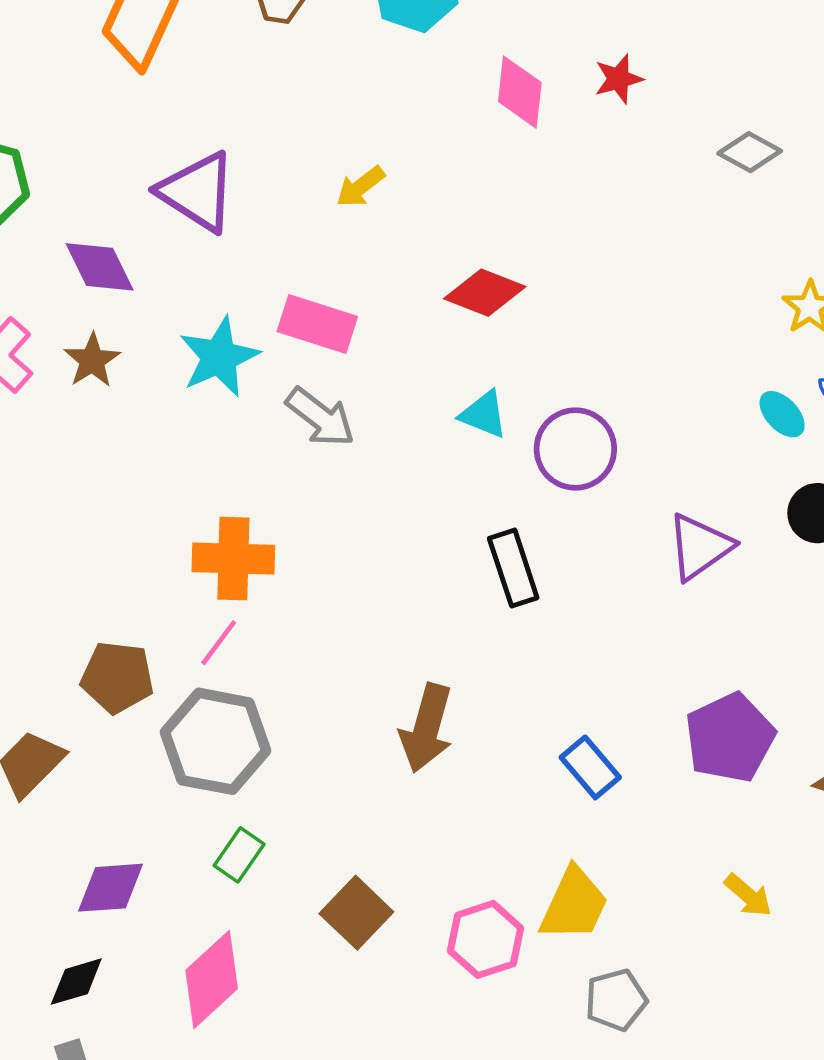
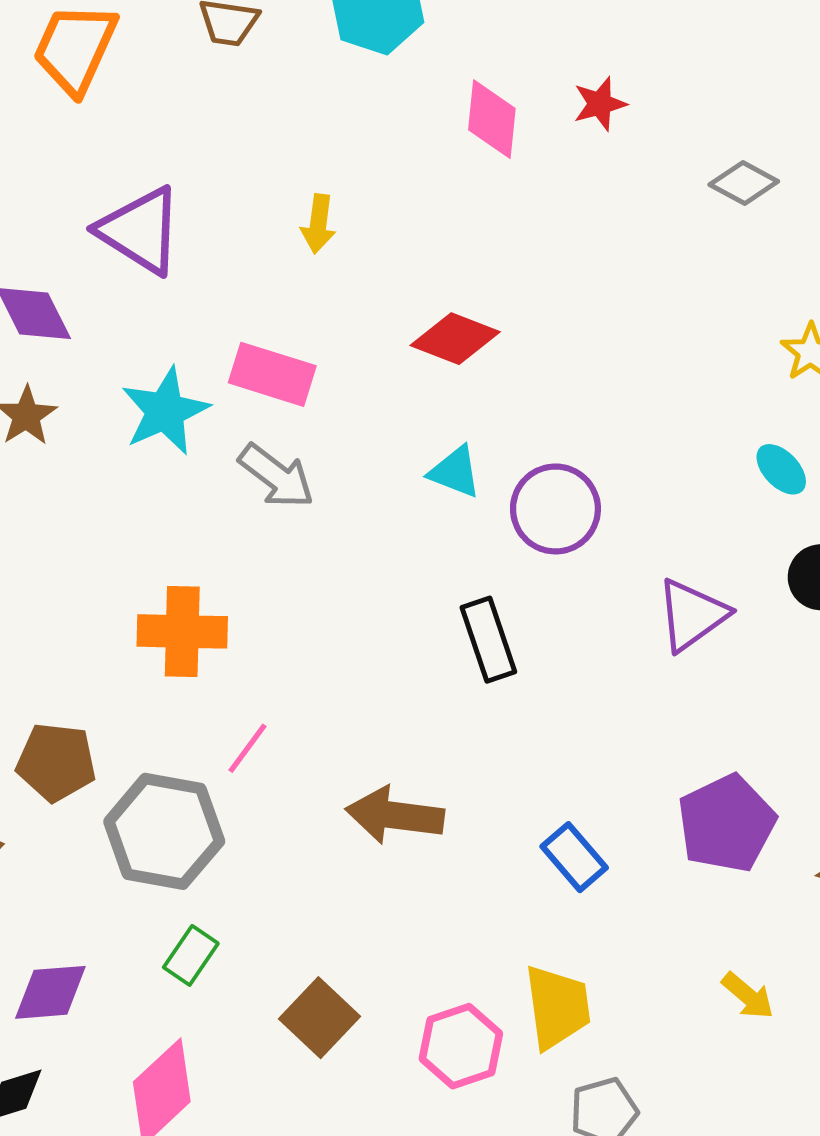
yellow arrow: (360, 187) -> (318, 224), turned -45
pink line: (219, 643) -> (248, 748), moved
brown arrow: (427, 728) -> (395, 815), turned 82
yellow trapezoid: (574, 904) -> (557, 1007), turned -32

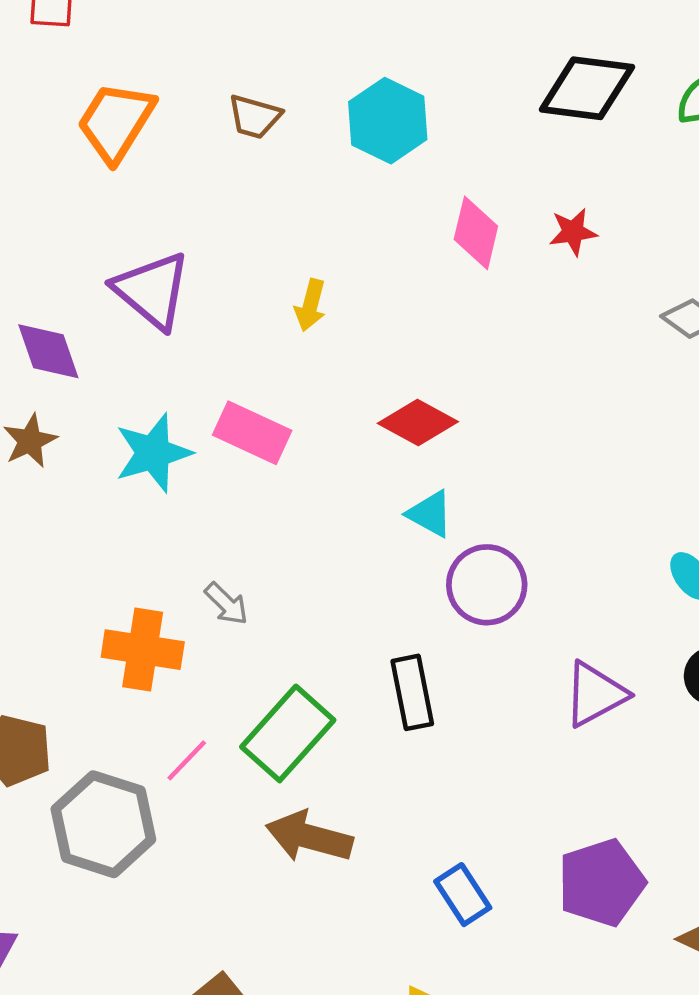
cyan triangle: (455, 472) -> (430, 514), moved
gray arrow: (276, 476) -> (226, 604), moved, size x0.7
green rectangle: (191, 955) -> (288, 733), moved, size x1.8

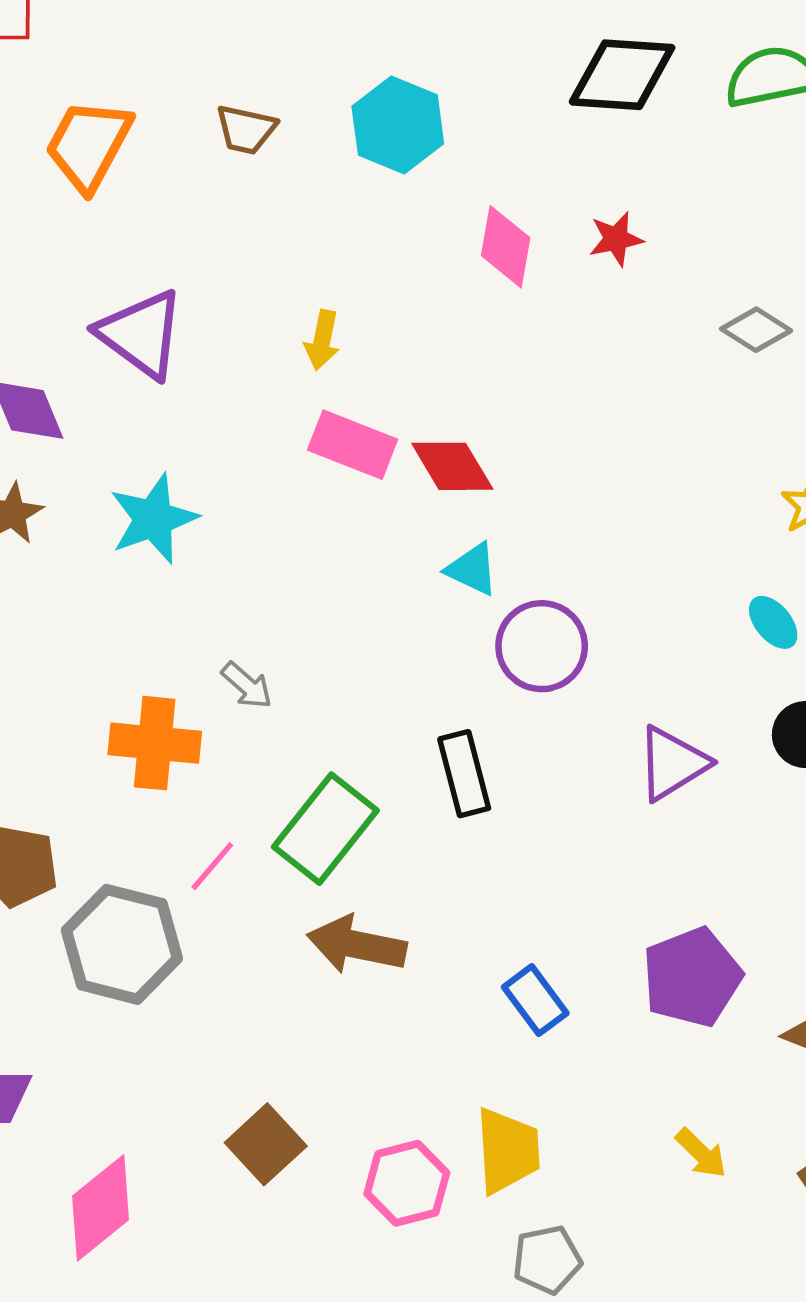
red diamond: (418, 423) -> (452, 466), turned 34
pink rectangle: (252, 433) -> (353, 445), moved

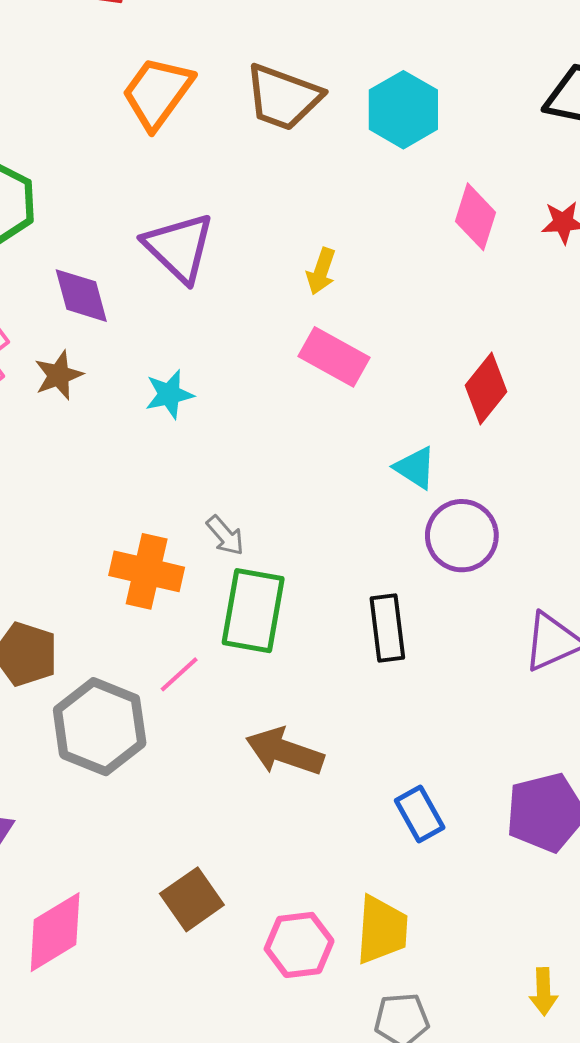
brown trapezoid: (246, 130) -> (283, 97), size x1.6
red diamond: (452, 466) -> (486, 388), moved, turned 62
cyan star: (153, 519) -> (169, 394), size x0.7
green rectangle: (325, 829) -> (253, 611), moved, turned -36
yellow arrow: (701, 1153) -> (543, 991), moved, turned 36

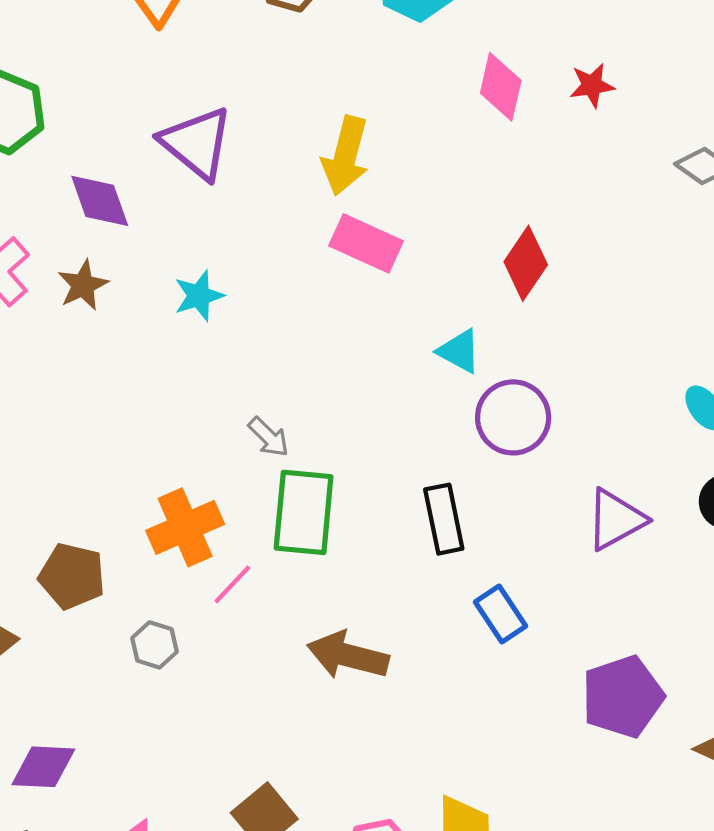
yellow arrow: (321, 271) -> (346, 156), size x1.6
orange cross: (147, 571) -> (185, 527), moved, turned -32
gray hexagon: (100, 727) -> (154, 645), size x0.5
blue rectangle: (420, 814) -> (501, 614), moved

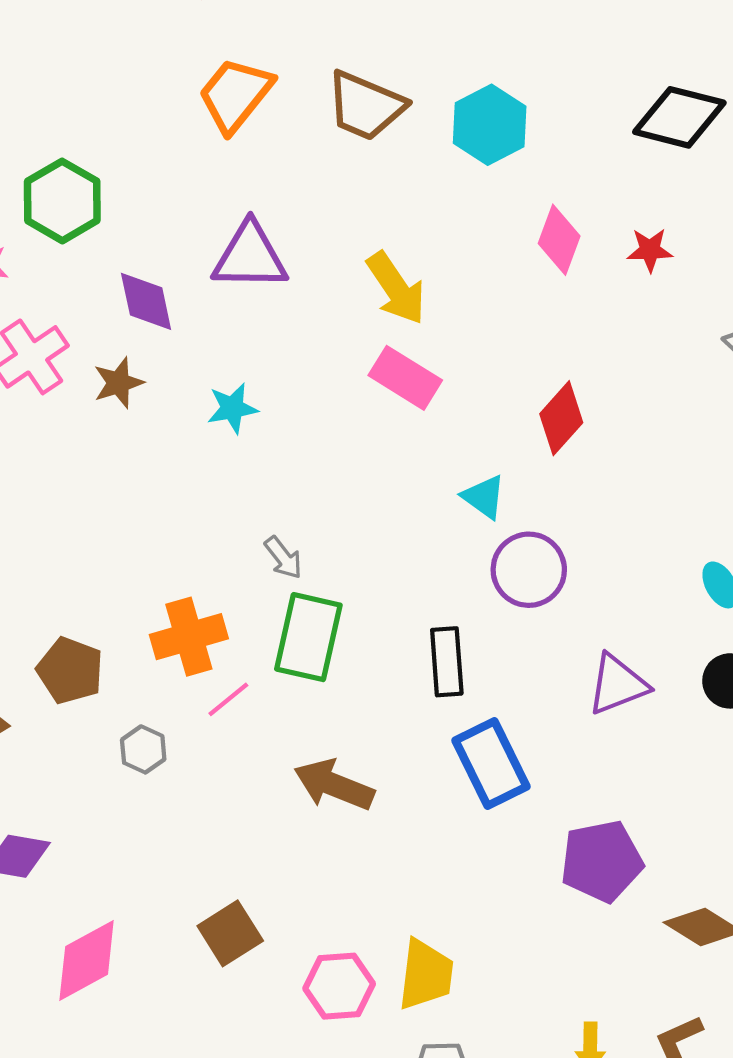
purple triangle: (197, 143) -> (250, 256), turned -46
yellow arrow: (346, 156) -> (396, 288), turned -56
blue rectangle: (501, 614) -> (491, 763), size x1.5

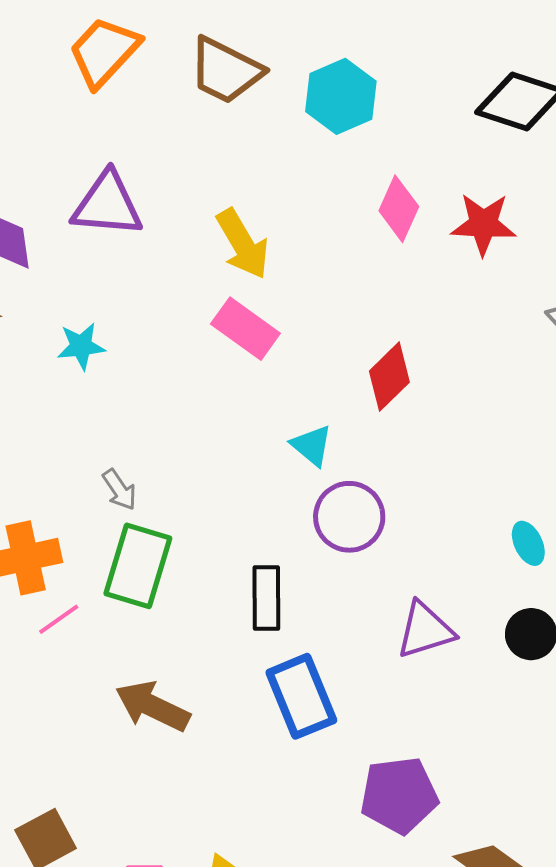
red star: (650, 250) -> (483, 224), size x1.5

